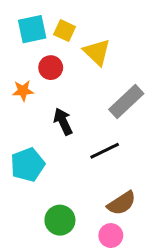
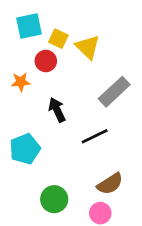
yellow square: (65, 31) -> (58, 39), moved

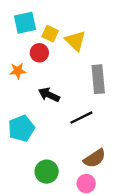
gray rectangle: (114, 92) -> (98, 79), turned -52
black arrow: (57, 110) -> (49, 95), turned -40

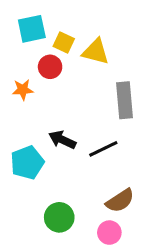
yellow triangle: (75, 41) -> (96, 52), turned -30
black arrow: (49, 95) -> (62, 140), moved

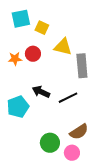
yellow triangle: (96, 52) -> (63, 47), moved
red circle: (50, 67) -> (33, 54), moved
green circle: (59, 217) -> (50, 143), moved

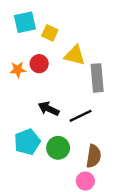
cyan pentagon: (18, 107) -> (27, 142), moved
brown semicircle: (79, 132) -> (94, 156), turned -48
green circle: (50, 143) -> (58, 148), moved

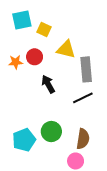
black arrow: (49, 109) -> (48, 84), moved, turned 36
black line: (81, 116) -> (83, 98), moved
cyan pentagon: (27, 142) -> (24, 140), moved

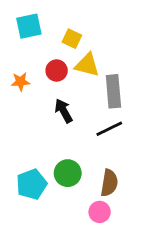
yellow square: (44, 29) -> (72, 39), moved
red circle: (35, 57) -> (57, 71), moved

